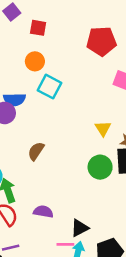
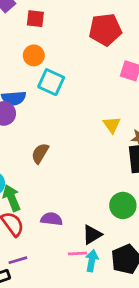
green circle: (100, 167) -> (123, 205), moved

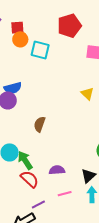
orange circle: (34, 55) -> (20, 39), moved
cyan square: (51, 82) -> (40, 50), moved
pink line: (78, 254) -> (65, 194), moved

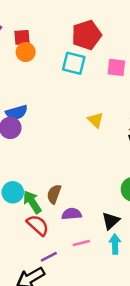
cyan square: (40, 50) -> (74, 63), moved
yellow triangle: (87, 94) -> (96, 120), moved
brown semicircle: (40, 124) -> (54, 194), moved

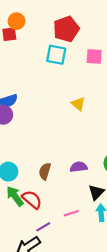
orange circle: (26, 52) -> (16, 21), moved
green arrow: (32, 202) -> (15, 196), moved
purple semicircle: (72, 214) -> (79, 167), moved

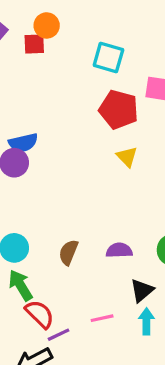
red pentagon: (66, 29) -> (119, 110), moved, turned 30
cyan square: (56, 55) -> (108, 58), moved
red semicircle: (32, 200) -> (40, 314), moved

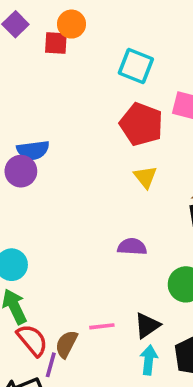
purple semicircle: (119, 250) -> (132, 247), moved
brown semicircle: (68, 252) -> (66, 344), moved
pink line: (102, 318) -> (102, 326), moved
purple line: (58, 335) -> (51, 365), turned -55

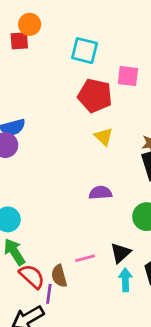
brown semicircle: (66, 344) -> (59, 276), turned -35

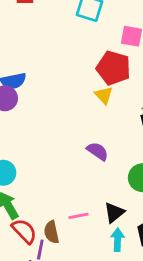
red pentagon: (95, 96) -> (113, 68), moved
purple semicircle: (100, 193) -> (97, 151), turned 35

